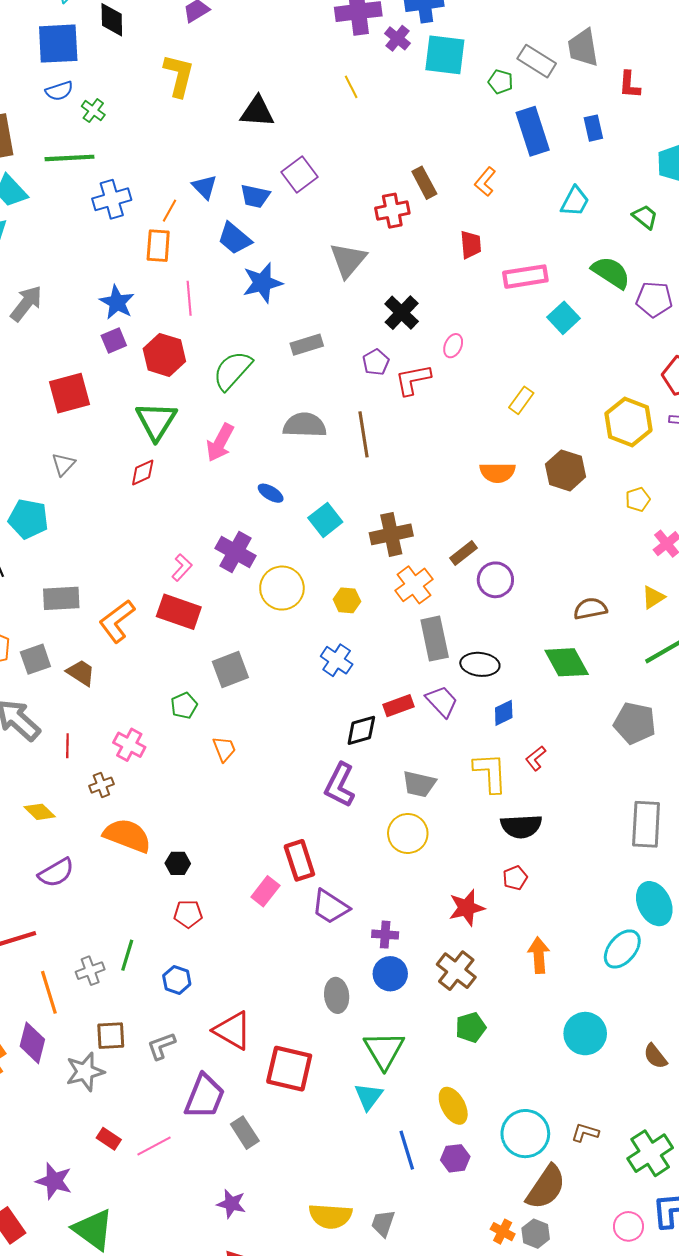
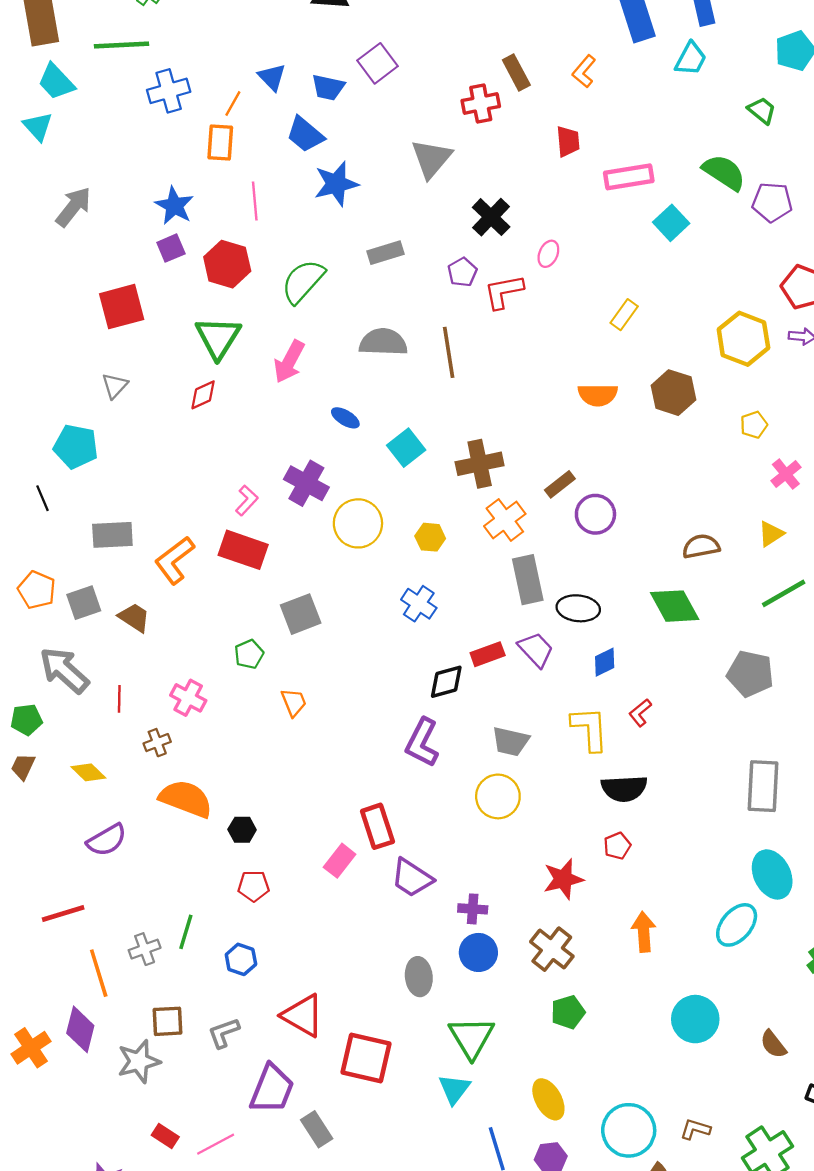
cyan trapezoid: (575, 201) -> (691, 59), moved

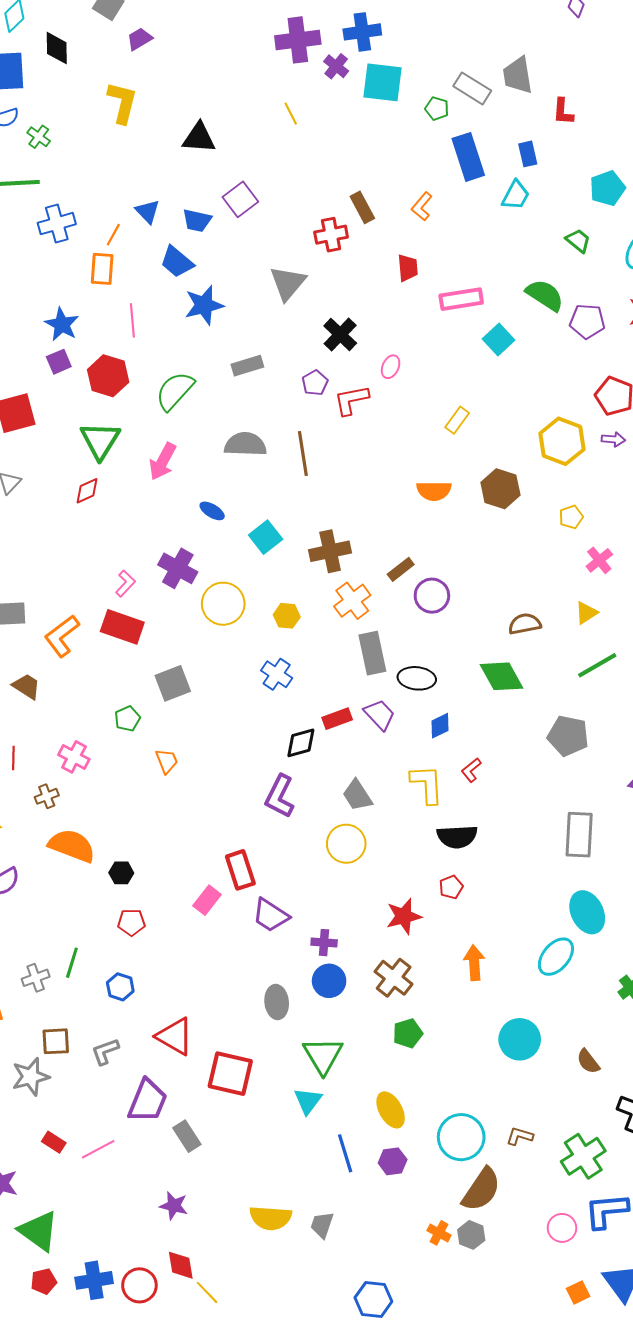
gray trapezoid: (511, 741) -> (357, 795), turned 44

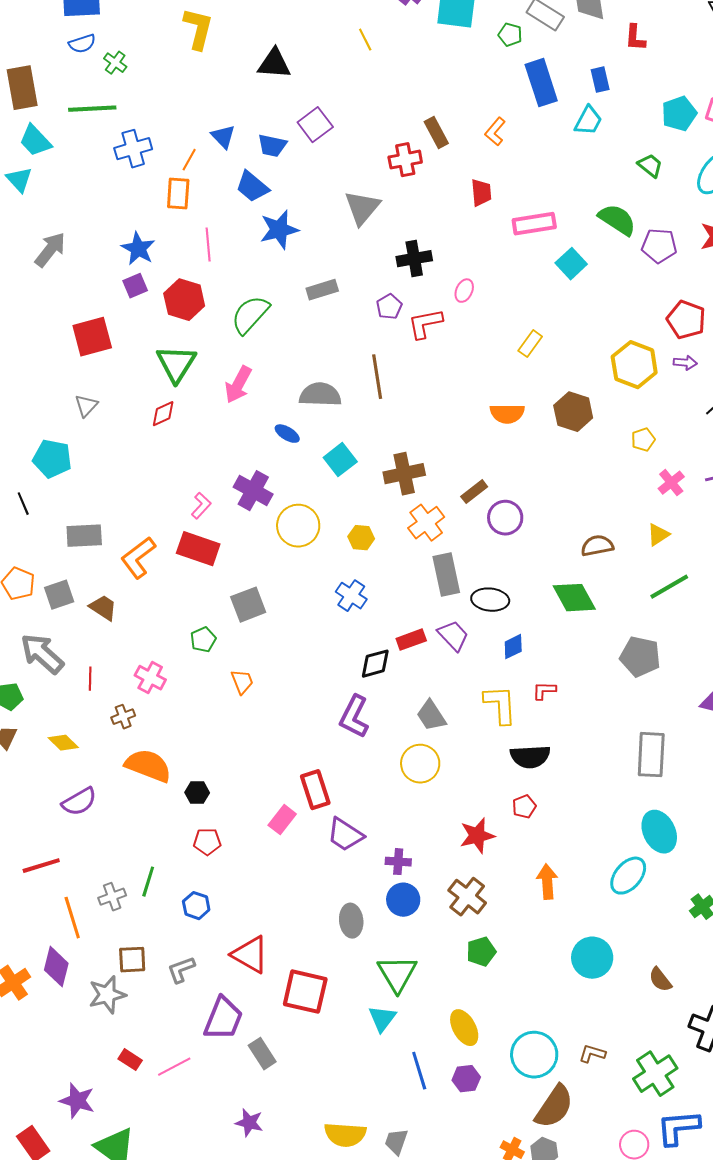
black cross: (340, 334) -> (414, 259), turned 36
gray semicircle: (245, 444) -> (320, 395), moved
red L-shape: (471, 770) -> (544, 691), turned 40

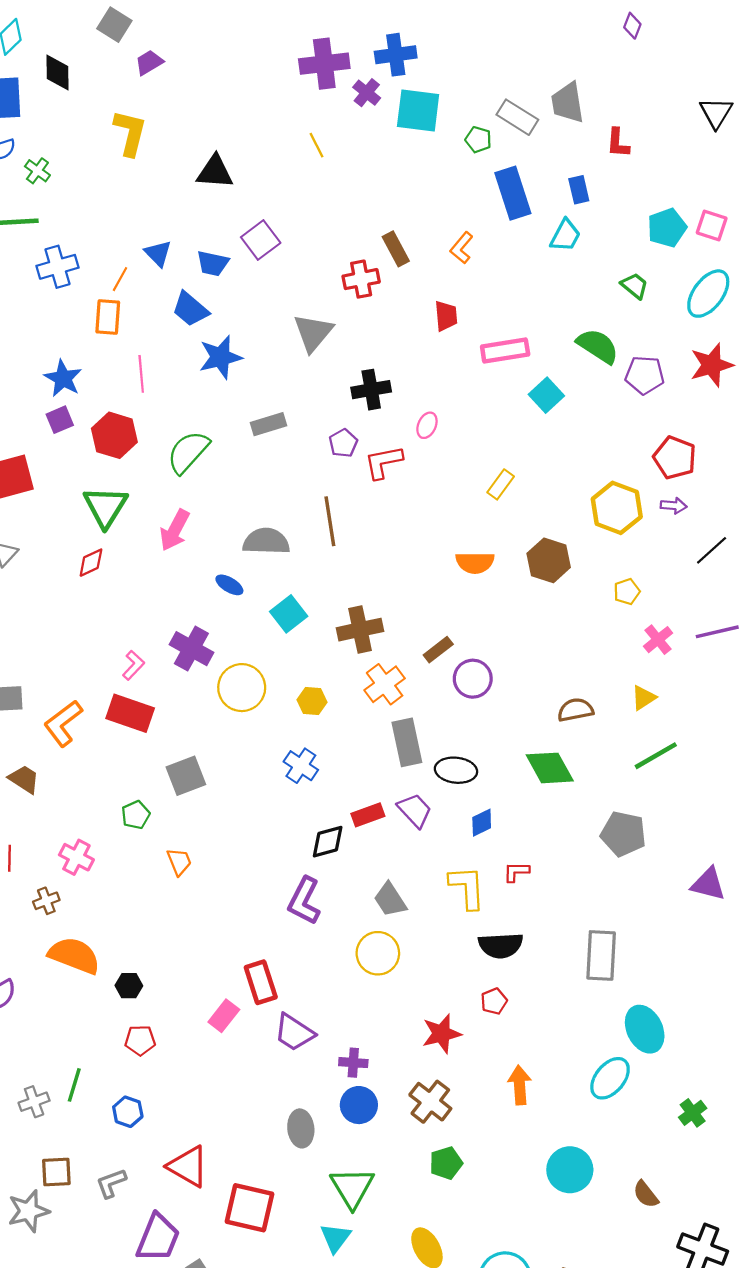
gray rectangle: (651, 755) -> (601, 955), moved

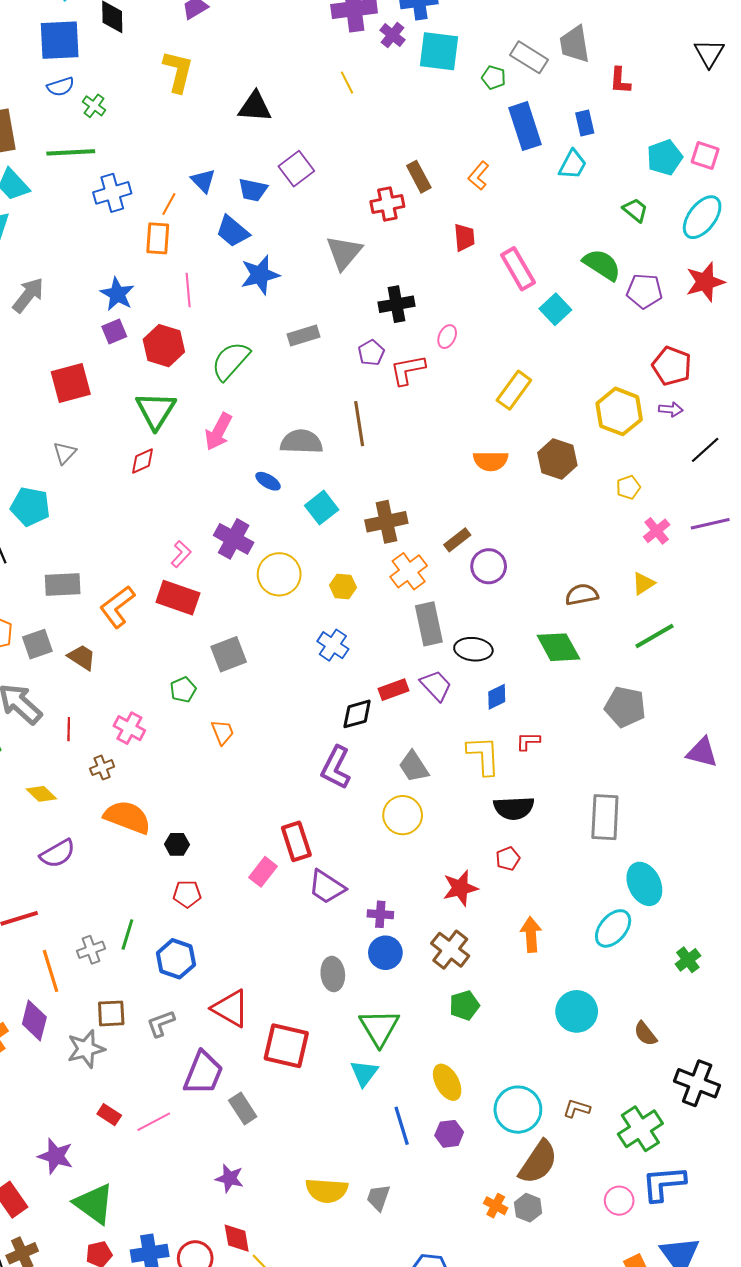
pink rectangle: (505, 350) -> (518, 269), turned 69
yellow rectangle: (501, 484) -> (514, 390), size x1.4
blue hexagon: (128, 1112) -> (176, 959), size x1.4

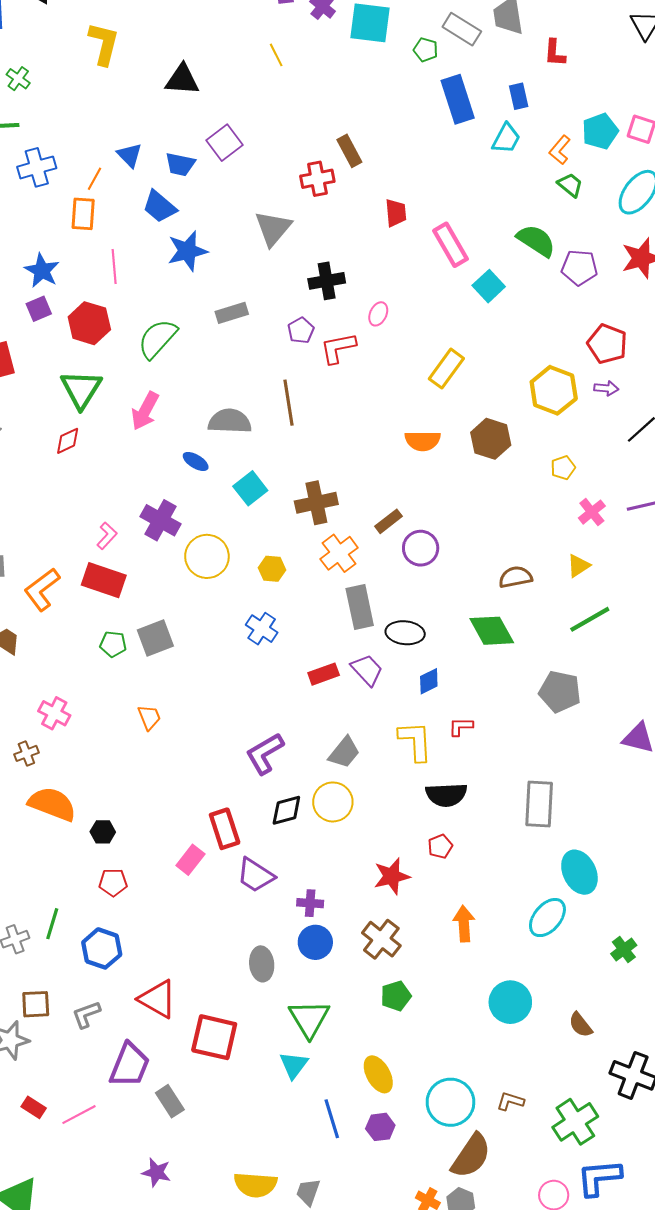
orange L-shape: (478, 176) -> (560, 150), moved
green pentagon: (183, 690) -> (113, 644), moved, turned 30
black diamond: (357, 714) -> (286, 810), moved
gray trapezoid: (414, 767) -> (344, 752), turned -108
purple L-shape: (336, 768) -> (265, 753), turned 33

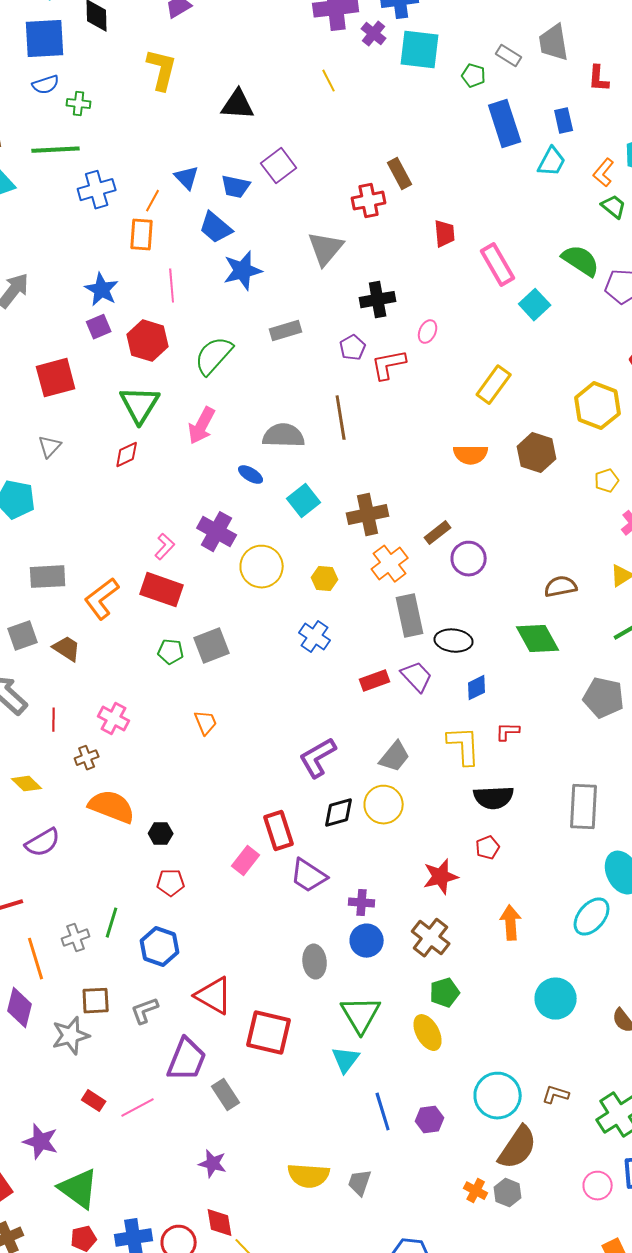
gray rectangle: (462, 29) -> (509, 56), size x0.7
green cross: (18, 79) -> (79, 104), turned -30
yellow ellipse: (378, 1074) -> (428, 1033), moved

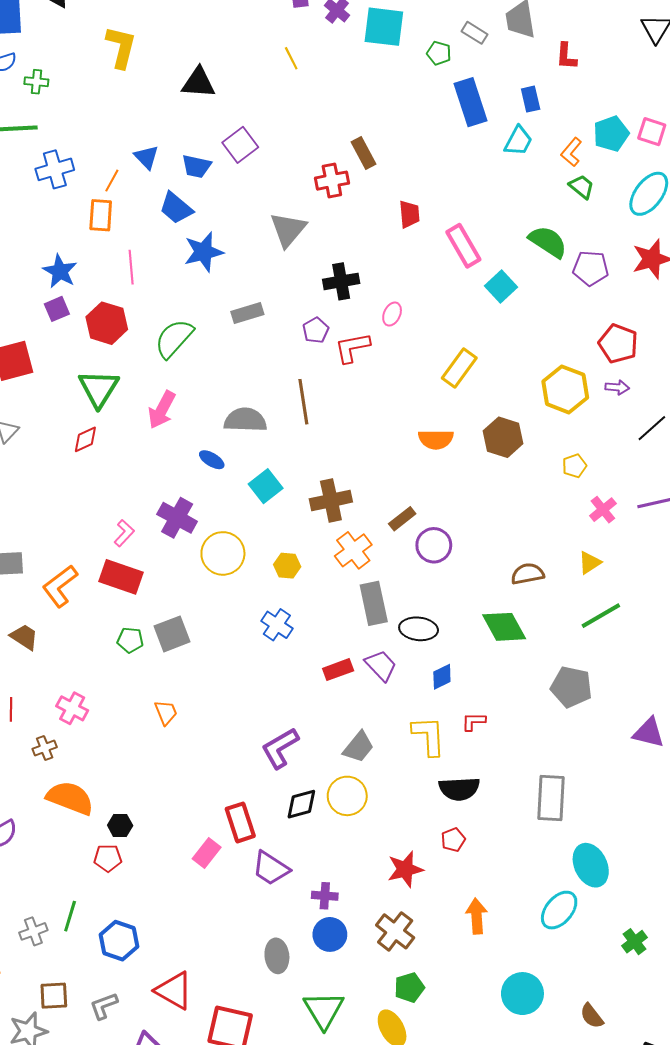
red pentagon: (171, 883) -> (108, 858), moved

